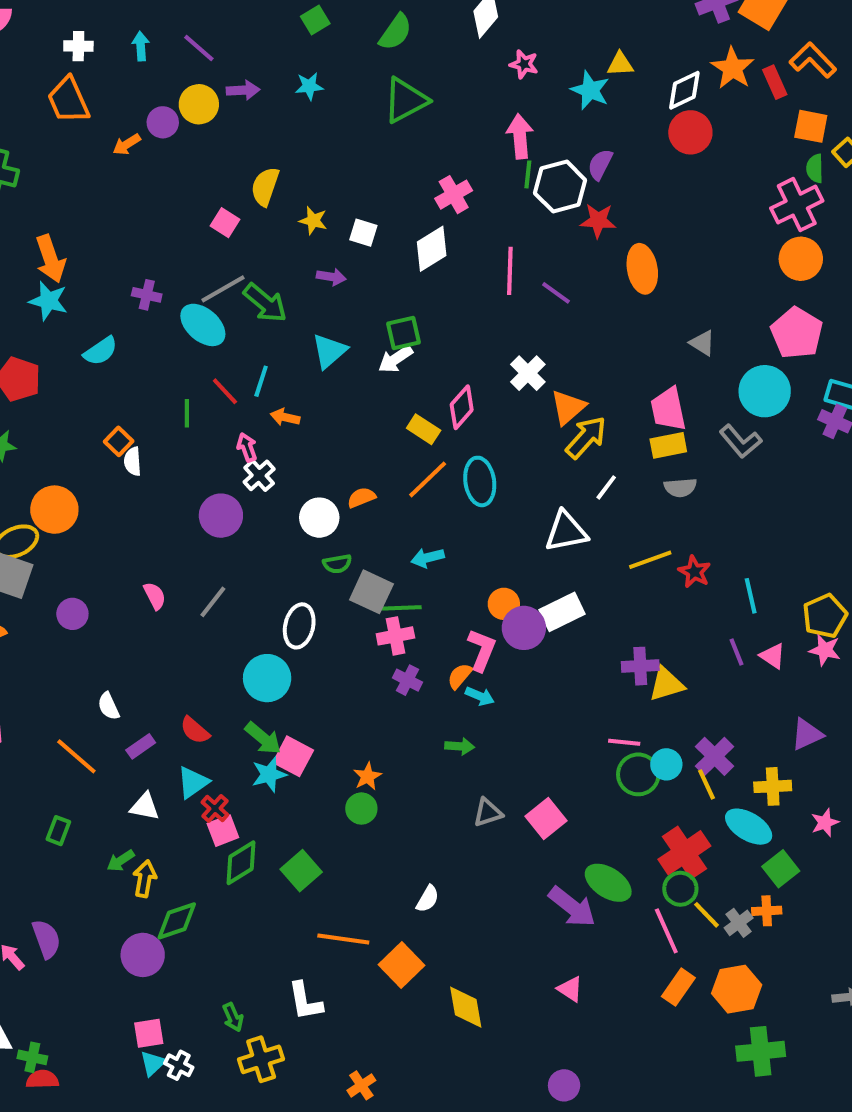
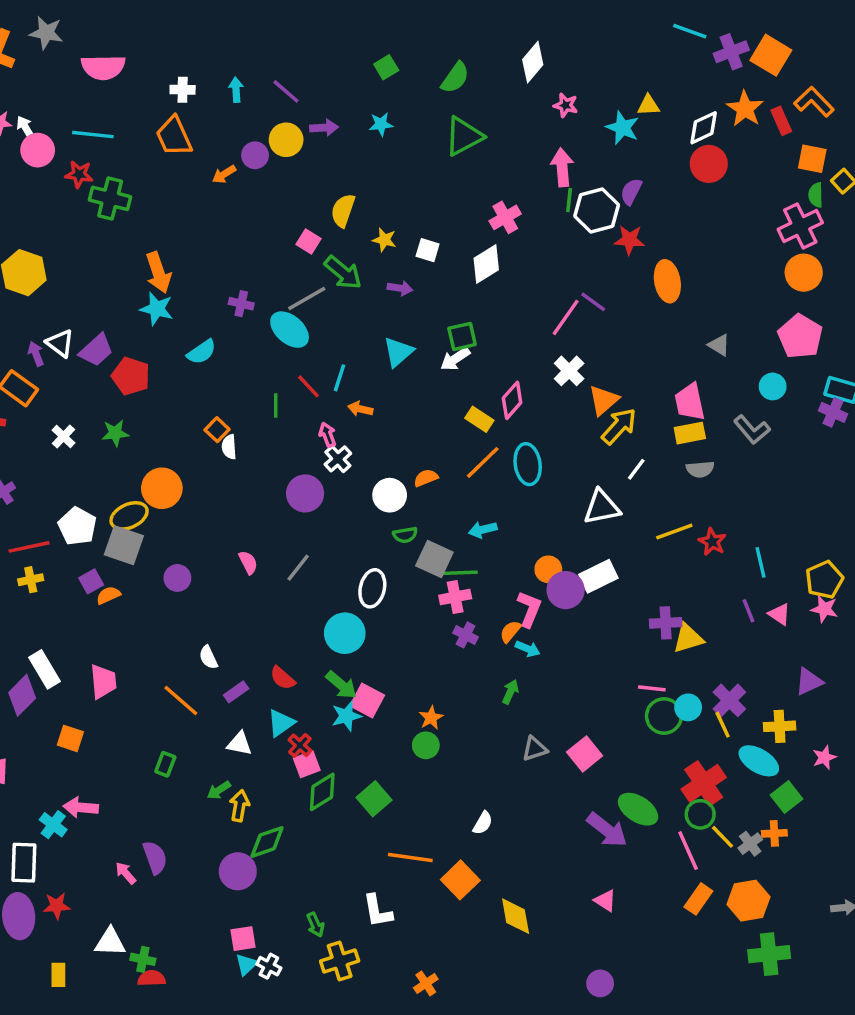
pink line: (510, 271) -> (566, 317), moved, turned 33
green arrow: (265, 303) -> (343, 273), moved
cyan circle: (765, 391) -> (773, 386), size x0.6
green arrow: (460, 746) -> (510, 692), turned -70

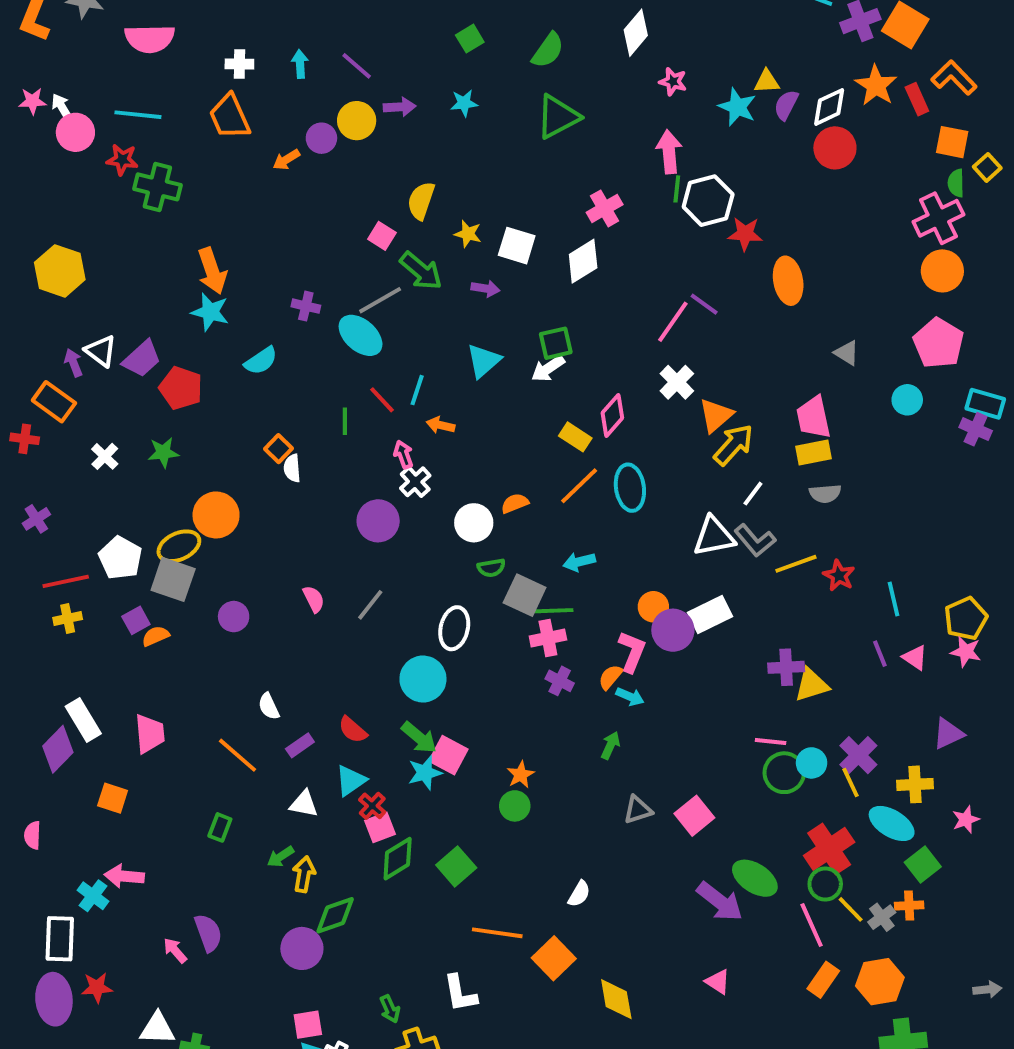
purple semicircle: (631, 192) -> (786, 105), moved
white square: (428, 250) -> (517, 246), size x1.4
gray L-shape: (752, 430) -> (755, 540), moved

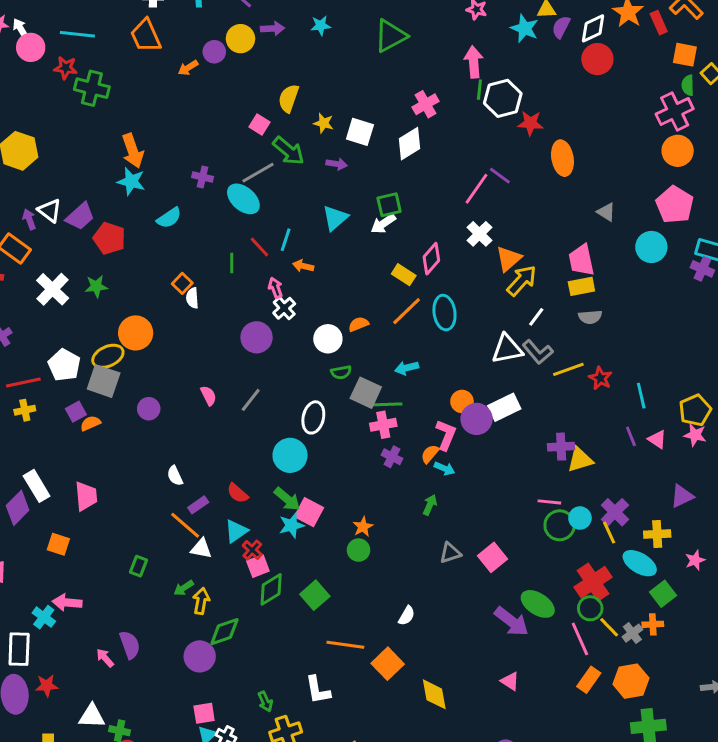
cyan circle: (907, 400) -> (651, 247), size x1.4
white cross: (105, 456) -> (53, 289), size x1.6
orange line: (237, 755) -> (185, 525), moved

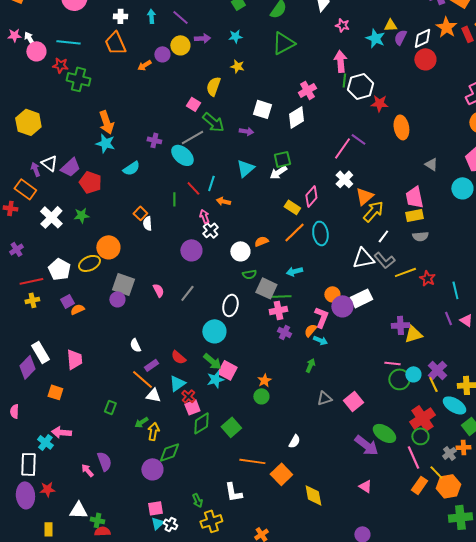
yellow star: (324, 123) -> (237, 66), moved
gray square: (104, 381) -> (123, 284), moved
yellow line: (609, 627) -> (436, 472), moved

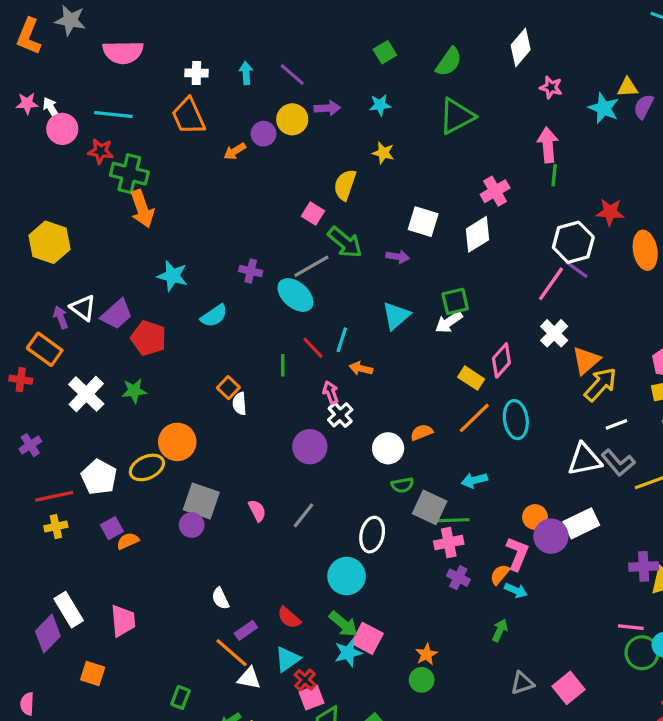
white hexagon: (360, 86) -> (573, 242), moved
orange arrow: (106, 122) -> (142, 209), moved
white line: (383, 236) -> (616, 424), turned 32

